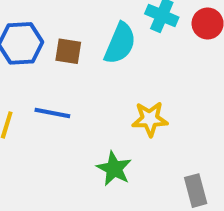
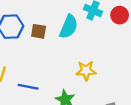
blue line: (52, 113) -> (28, 87), moved

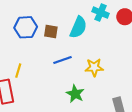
blue line: (28, 87) -> (63, 60), moved, turned -30

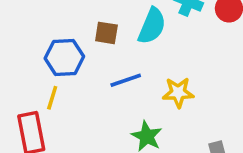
blue hexagon: (26, 27) -> (64, 57), moved

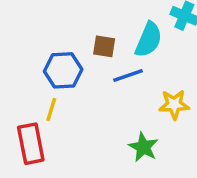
blue line: (126, 80) -> (128, 75), moved

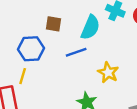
brown square: (104, 46) -> (54, 24), moved
yellow star: (174, 104) -> (108, 73), turned 30

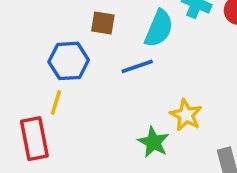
yellow star: (108, 73) -> (186, 115), moved

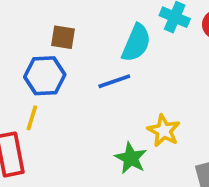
brown square: (103, 23) -> (63, 37), moved

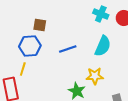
cyan semicircle: (136, 43) -> (103, 46), moved
yellow star: (164, 131) -> (95, 76), turned -30

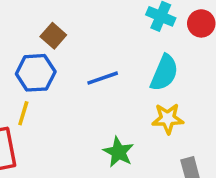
brown square: (40, 25) -> (53, 36), turned 32
yellow star: (95, 76) -> (168, 119), moved

